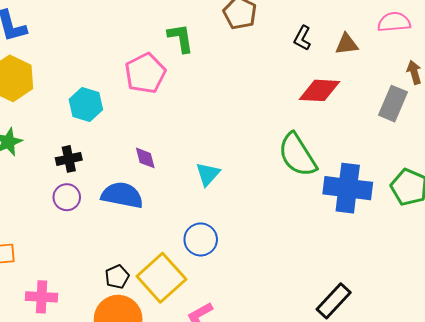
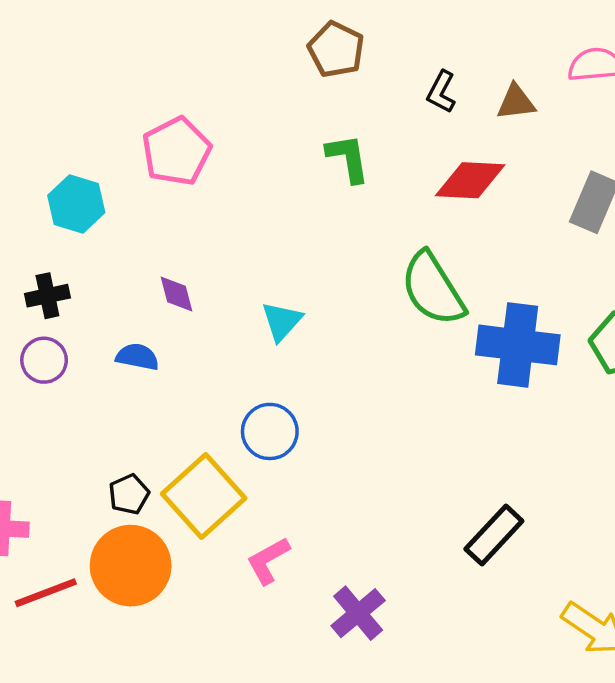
green L-shape: (181, 38) -> (348, 158), moved
blue semicircle: (122, 195) -> (137, 357), size x0.6

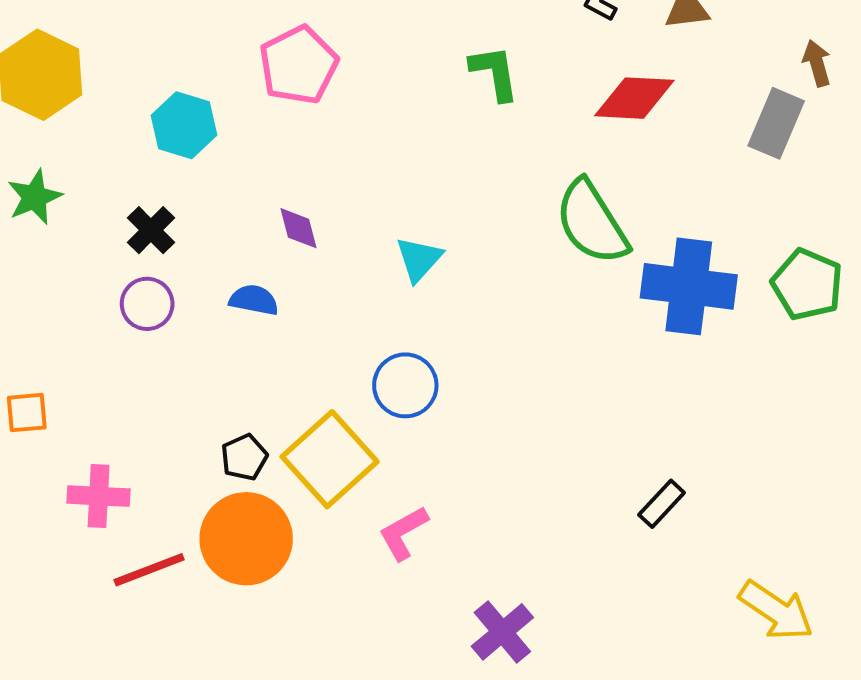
black cross: (47, 296) -> (151, 230), turned -33
black rectangle: (494, 535) -> (662, 504), size x0.7
purple cross: (358, 613) -> (502, 632), moved

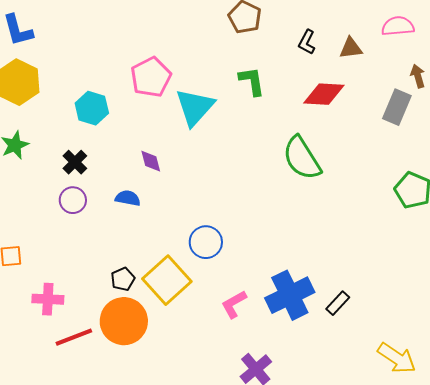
cyan triangle: (419, 259) -> (195, 107), moved, size x1.6
blue cross: (689, 286) -> (290, 295), moved, turned -33
pink L-shape: (403, 533) -> (234, 304), moved

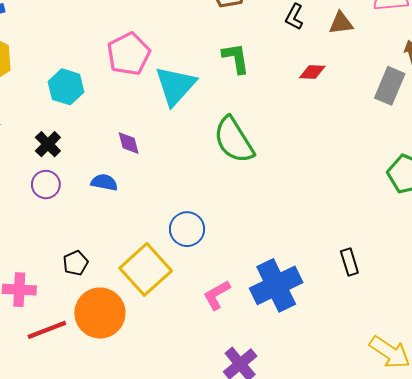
red diamond: (324, 94) -> (312, 72), size x0.6
green semicircle: (302, 158) -> (234, 140), moved
black pentagon: (123, 279) -> (76, 263), moved
black rectangle: (338, 303) -> (349, 262), moved, turned -60

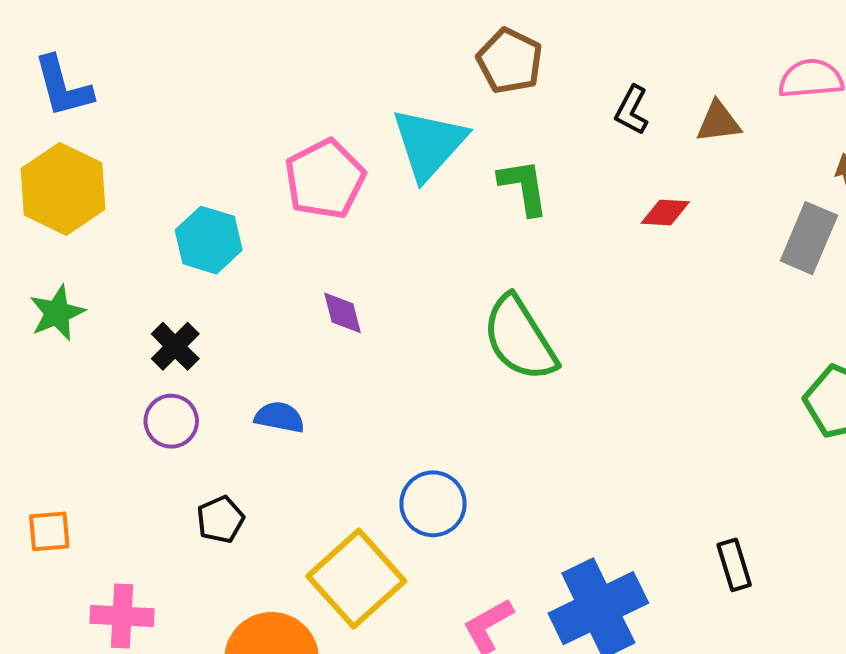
cyan triangle: (175, 86) -> (429, 144), moved
purple diamond: (129, 143) -> (342, 313), moved
black pentagon: (76, 263) -> (220, 520), moved

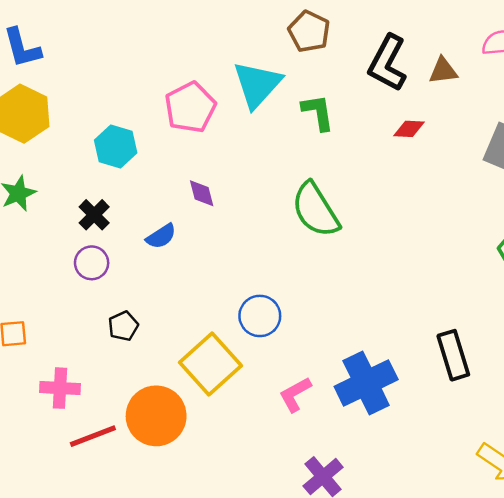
black L-shape: (632, 110) -> (388, 63), size x1.8
blue semicircle: (279, 417) -> (161, 236), moved, turned 136
black rectangle: (734, 565) -> (453, 355), size x1.5

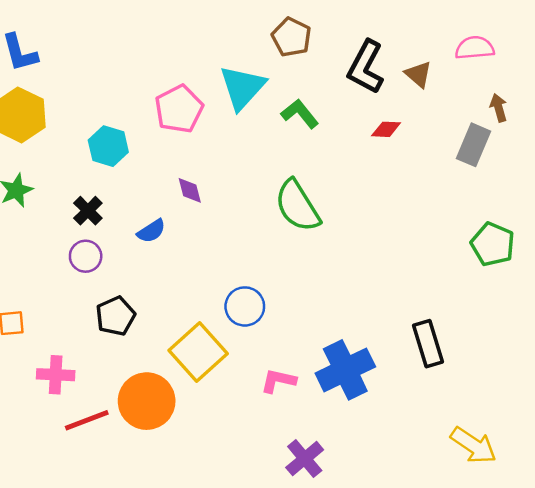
brown triangle: (443, 71) -> (418, 74), turned 48
green L-shape: (318, 112) -> (300, 114), turned -30
black pentagon: (123, 326) -> (115, 316), size x1.4
pink L-shape: (295, 394) -> (278, 381), turned 42

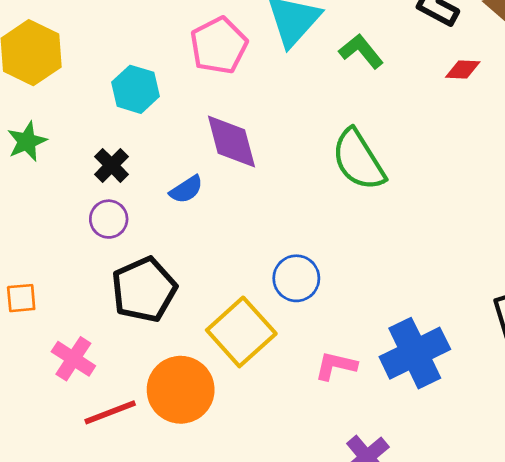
purple diamond: (190, 190) -> (231, 141), size x1.8
black pentagon: (115, 316) -> (144, 290), size x1.4
pink cross: (56, 375) -> (73, 359), turned 30

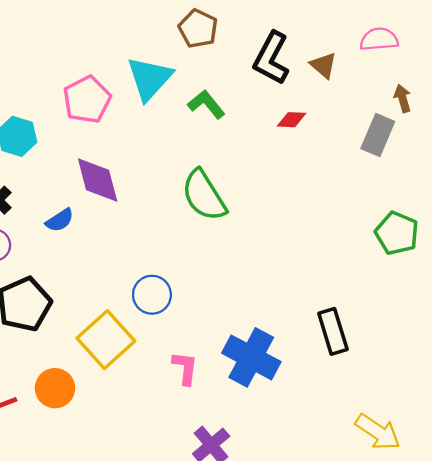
blue cross: (415, 353) -> (251, 357), turned -36
pink L-shape: (336, 366) -> (185, 368), turned 84
orange circle: (181, 390) -> (55, 388), size x0.7

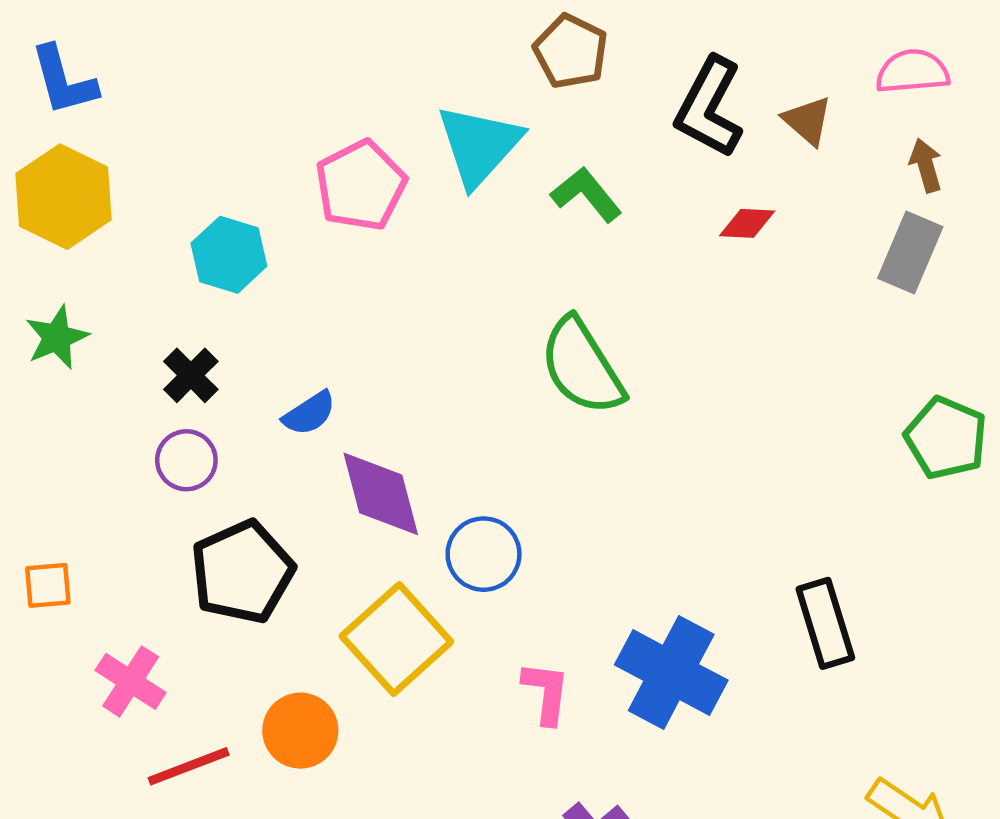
brown arrow: (403, 98) -> (926, 165), moved
purple diamond: (98, 180) -> (381, 494), moved

